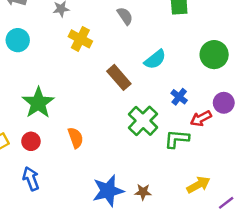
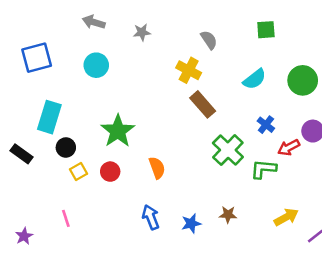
yellow cross: (80, 39) -> (189, 70), moved
cyan semicircle: (155, 59) -> (255, 79), moved
blue arrow: (31, 179) -> (151, 217), moved
blue star: (108, 191) -> (191, 223), size x0.6
brown star: (143, 192) -> (228, 215), moved

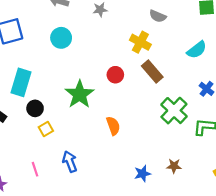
gray semicircle: (209, 40) -> (158, 16), turned 147
red circle: (110, 172) -> (115, 75), moved
blue arrow: (151, 217) -> (70, 162), moved

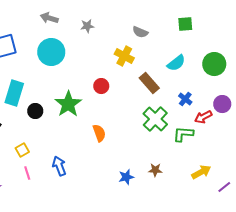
cyan circle: (61, 38) -> (51, 52), size x1.4
brown rectangle: (152, 71) -> (149, 83), moved
black circle: (35, 108) -> (35, 111), moved
yellow square: (46, 129) -> (22, 150), moved

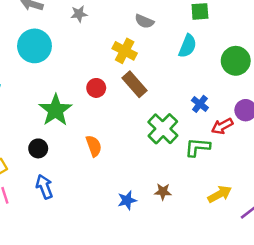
cyan semicircle: (176, 63) -> (188, 46), moved, turned -30
brown rectangle: (149, 83) -> (134, 84), moved
black circle: (35, 111) -> (38, 148), moved

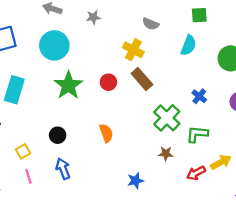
green star: (55, 110) -> (68, 85), moved
red arrow: (222, 126) -> (196, 173), moved
brown star: (163, 192) -> (166, 154), moved
yellow arrow: (220, 194) -> (221, 162), moved

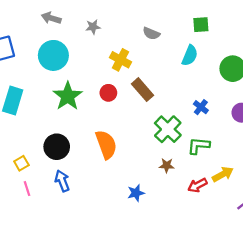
yellow cross: (133, 50) -> (120, 60), moved
orange semicircle: (106, 133) -> (106, 145), size x1.5
black circle: (58, 135) -> (57, 147), size x1.5

